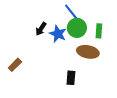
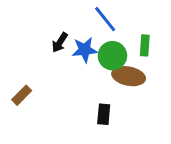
green circle: (77, 28) -> (112, 56), moved
blue star: (58, 34) -> (85, 50), turned -30

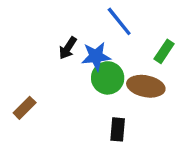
green rectangle: (145, 45) -> (164, 51), turned 30
green circle: (112, 56) -> (108, 78), moved

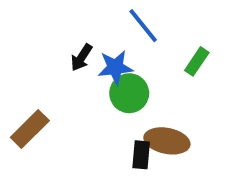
brown ellipse: (146, 86) -> (167, 141), moved
brown rectangle: (25, 108) -> (30, 129), size x1.4

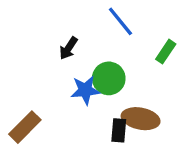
blue star: (115, 67) -> (85, 90), moved
brown rectangle: (30, 129) -> (25, 127), moved

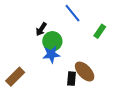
green circle: (109, 78) -> (52, 41), moved
brown ellipse: (141, 119) -> (85, 72), turned 35

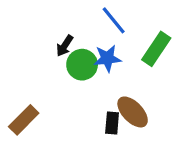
green rectangle: (100, 31) -> (156, 49), size x1.5
blue star: (51, 54) -> (107, 58), moved

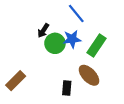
green rectangle: (156, 49) -> (96, 45), moved
black rectangle: (112, 123) -> (67, 88), moved

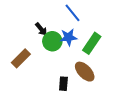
black arrow: (43, 31) -> (41, 29), turned -72
brown rectangle: (16, 81) -> (21, 58), moved

